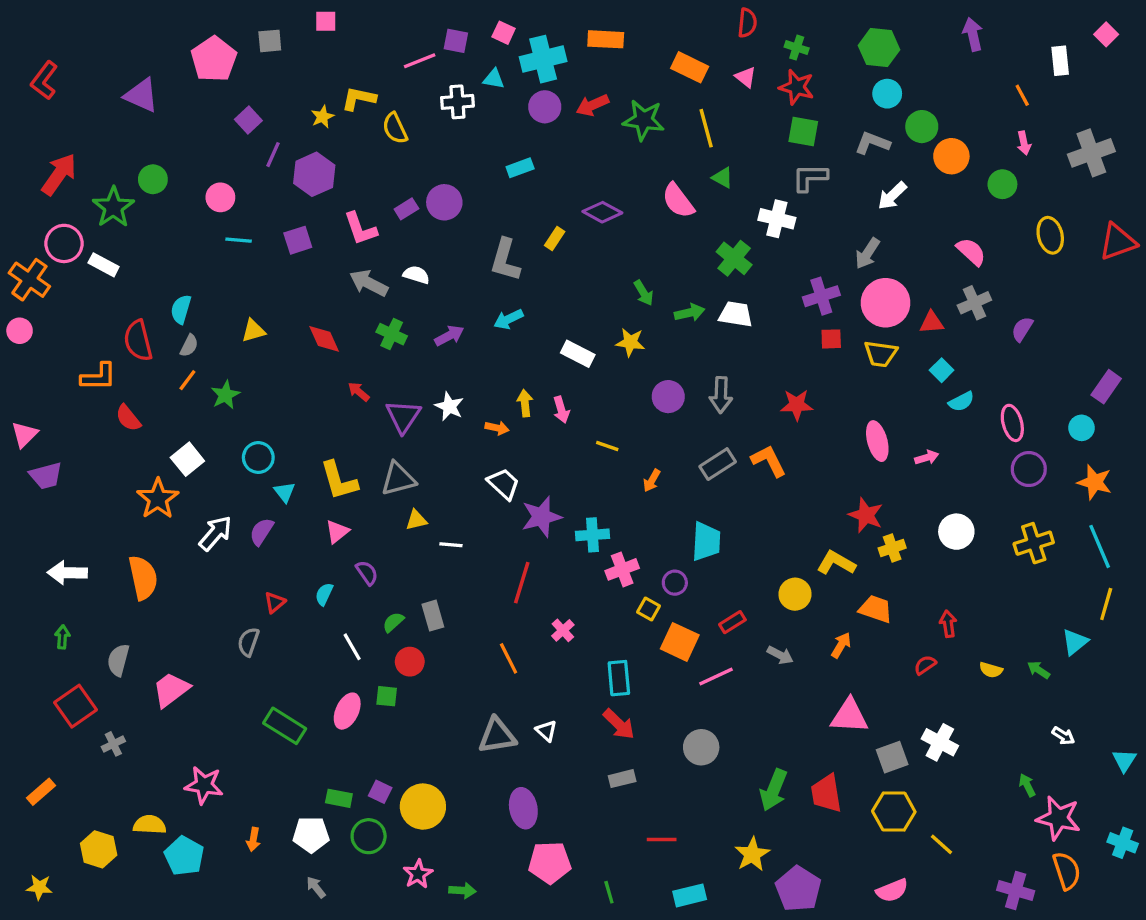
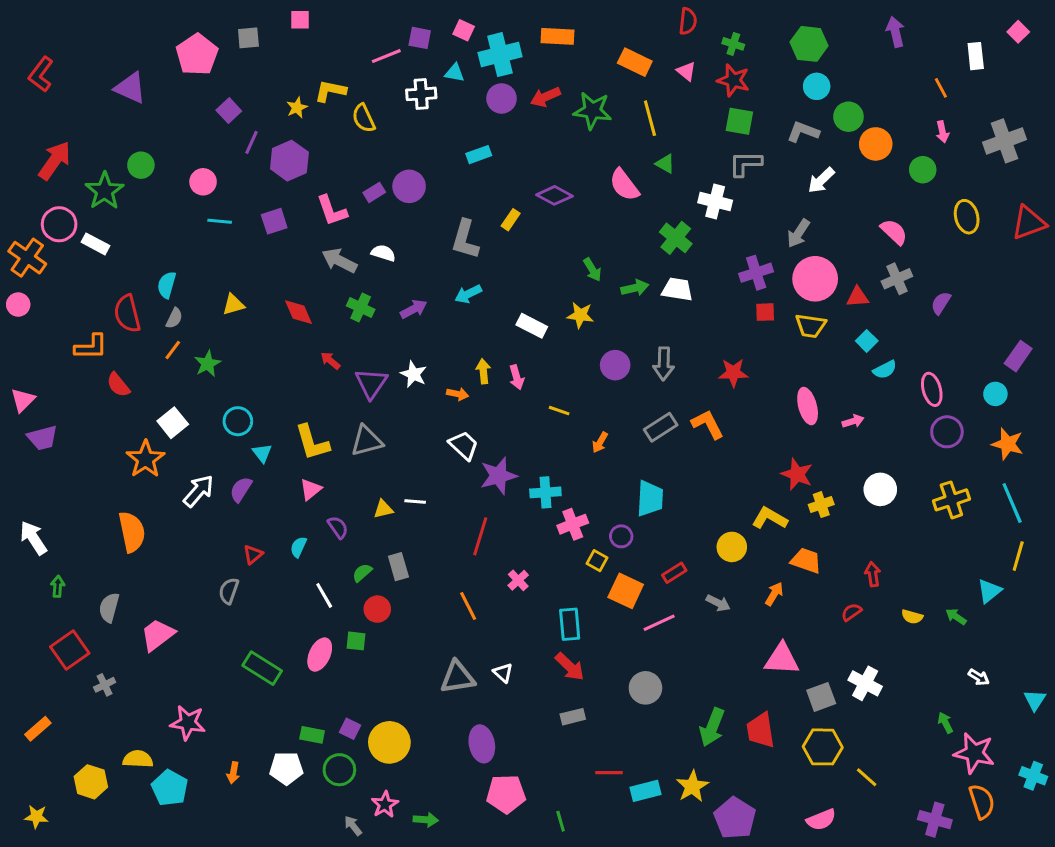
yellow triangle: (416, 520) -> (383, 509), moved
white arrow: (67, 573) -> (33, 538), moved, turned 56
gray arrow: (316, 887) -> (353, 826), moved
cyan rectangle: (690, 895) -> (645, 791), moved

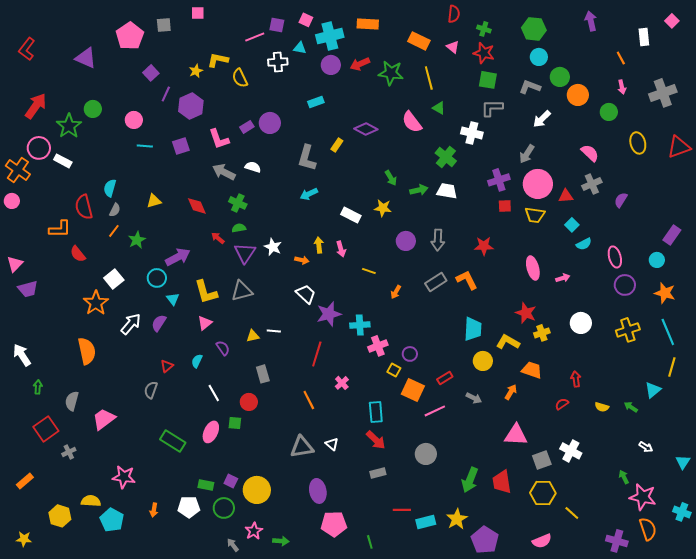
purple arrow: (414, 309) -> (178, 257), moved, size x1.4
cyan trapezoid: (650, 498) -> (473, 329), moved
green semicircle: (362, 573) -> (239, 228), moved, turned 32

